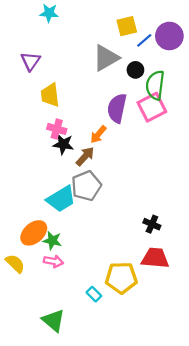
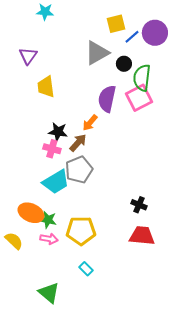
pink cross: (57, 129) -> (52, 149), moved
orange ellipse: (34, 233) -> (31, 213), turned 65
yellow pentagon: (121, 278) -> (81, 231), moved

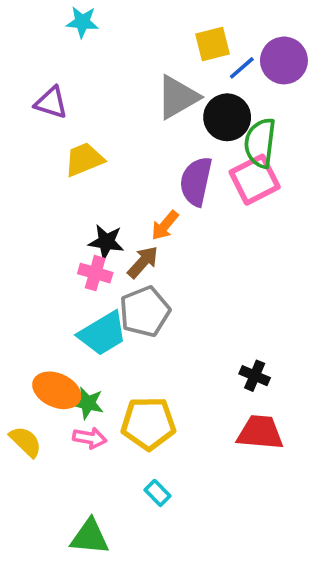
purple triangle: (28, 56) -> (51, 103), turned -48
black circle: (124, 64) -> (227, 117), size x1.6
yellow trapezoid: (46, 87) -> (84, 159), turned 75
green triangle: (49, 293) -> (90, 537), turned -35

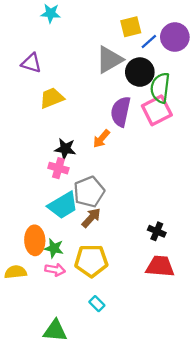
brown arrow: (143, 262) -> (91, 218), moved
orange ellipse: (57, 390) -> (35, 240), turned 64
yellow semicircle: (26, 442) -> (16, 272), turned -50

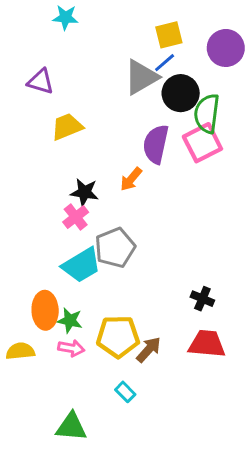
blue line: (149, 42) -> (165, 63), moved
pink cross: (58, 168) -> (76, 217), turned 36
brown arrow: (91, 218) -> (149, 350), moved

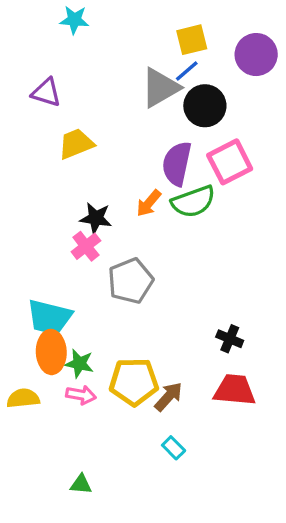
green semicircle: (207, 114) -> (193, 202), moved, turned -117
cyan trapezoid: (81, 265) -> (50, 317), moved, turned 45
cyan rectangle: (125, 392) -> (174, 448), moved
green triangle: (71, 427) -> (81, 484), size x0.6

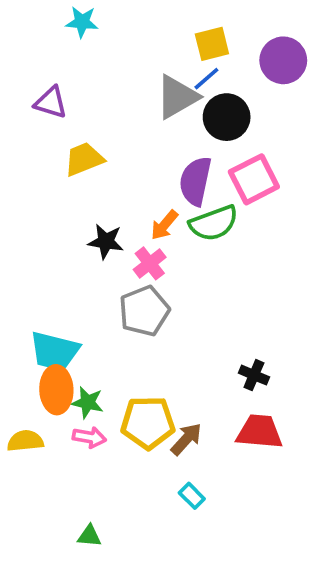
pink cross: (86, 246) -> (150, 263), moved

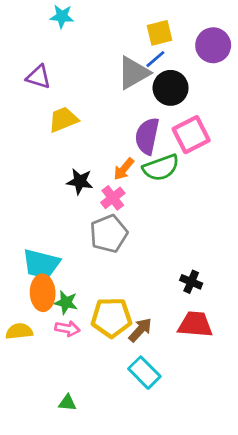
cyan rectangle: (192, 496) -> (144, 373), size x1.6

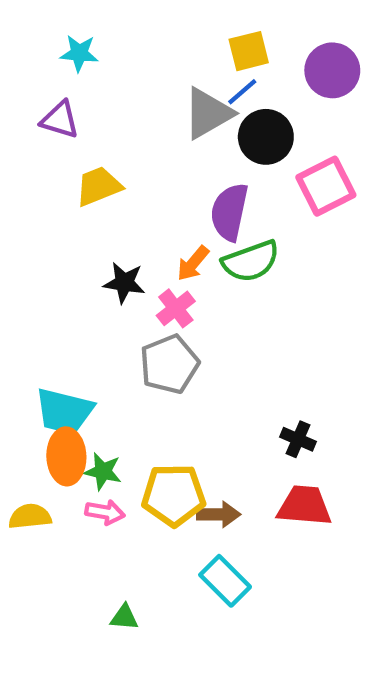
cyan star: (62, 16) -> (79, 53), moved
pink square: (191, 135) -> (326, 186), moved
brown arrow: (140, 330) -> (219, 514), turned 48
green triangle: (67, 403) -> (124, 617), moved

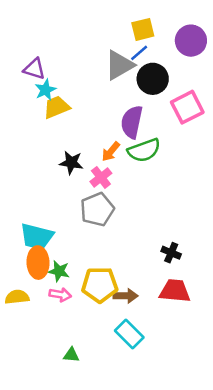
cyan star: (79, 53) -> (45, 90), moved, turned -30

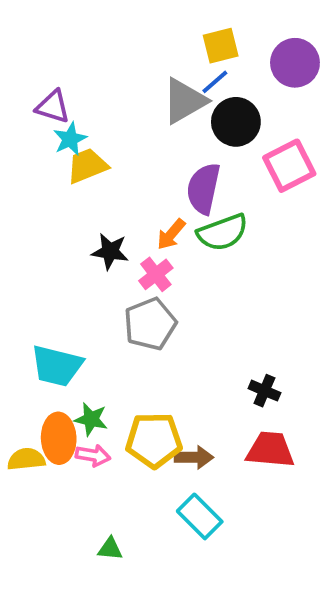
orange ellipse: (38, 263) -> (59, 438), moved

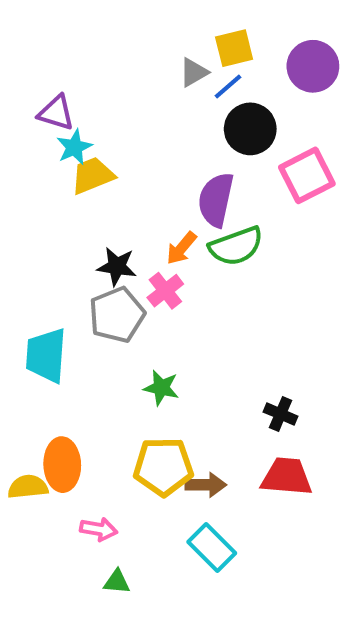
gray triangle: (184, 101) -> (194, 72), moved, size x0.6
gray pentagon: (150, 324) -> (117, 315), moved
cyan trapezoid: (57, 366) -> (46, 355), moved, turned 80
green star: (91, 419) -> (161, 388), moved
pink arrow: (93, 455) -> (99, 529), moved

